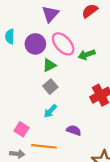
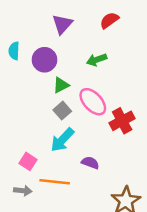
pink ellipse: (63, 44) -> (93, 102), moved
green arrow: (87, 55) -> (97, 60), moved
cyan arrow: (50, 111) -> (62, 140), size x1.5

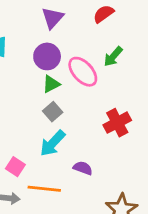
purple circle: (44, 60) -> (47, 56), moved
green arrow: (97, 60) -> (113, 56), moved, turned -30
pink ellipse: (93, 102) -> (83, 72), moved

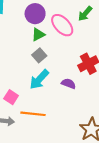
purple semicircle: (83, 168) -> (68, 84), moved

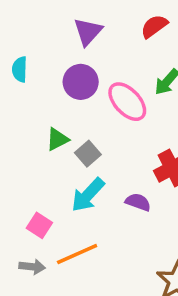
green triangle: (38, 35) -> (57, 139), moved
orange line: (33, 114) -> (77, 254), turned -30

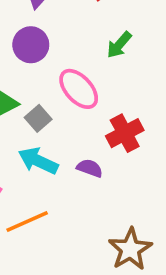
pink ellipse: (127, 102) -> (79, 89), moved
cyan arrow: (88, 195) -> (38, 161), turned 72

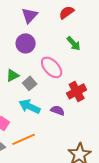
green arrow: (119, 45) -> (74, 43), turned -84

